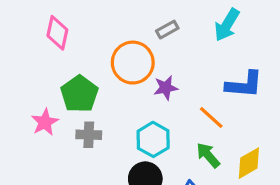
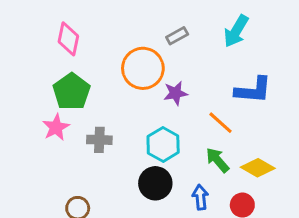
green pentagon: (79, 94) -> (71, 92), moved
yellow diamond: (249, 163) -> (258, 168), turned 60

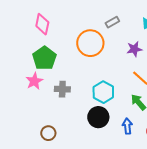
purple star: (176, 93) -> (134, 49), moved

